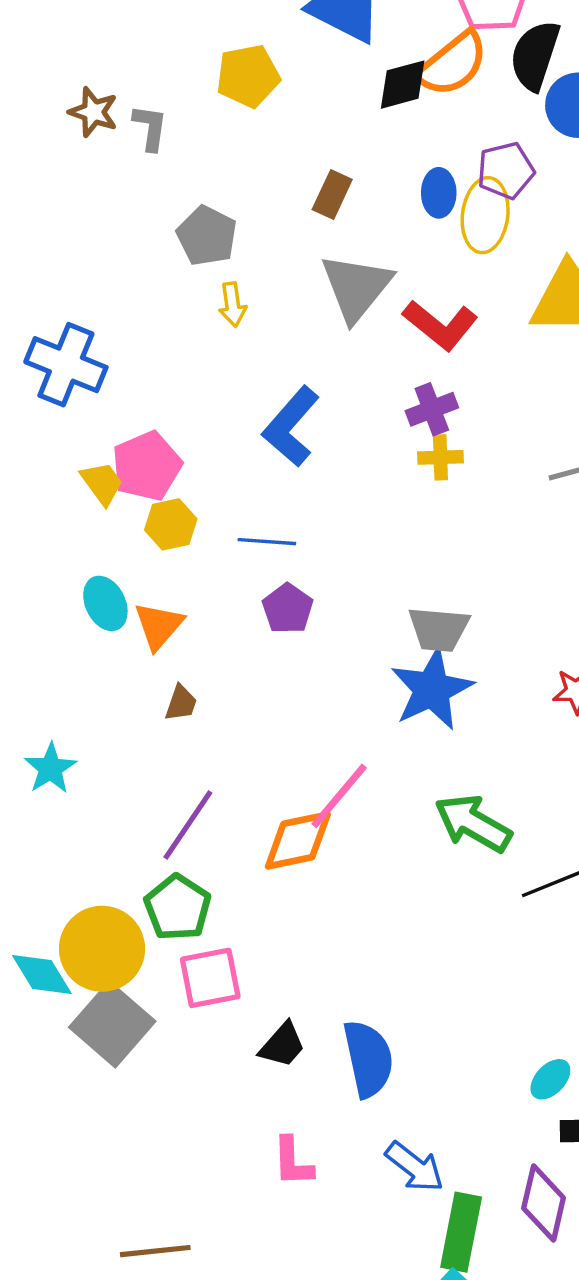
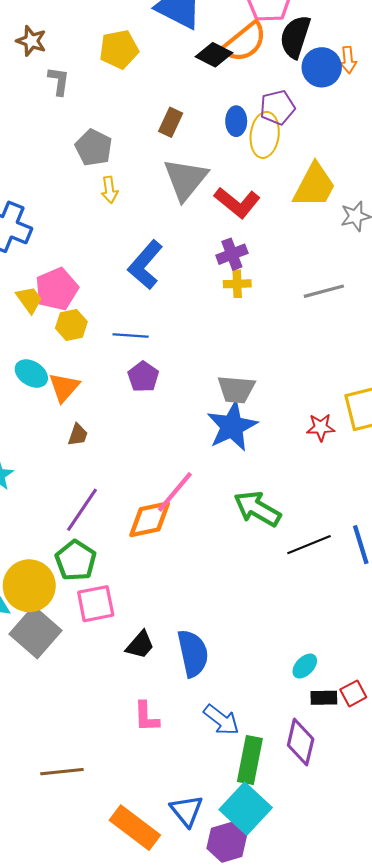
black diamond: (403, 85) -> (214, 55), turned 42
brown star: (93, 112) -> (31, 41), moved
cyan ellipse: (105, 603) -> (31, 374), turned -32

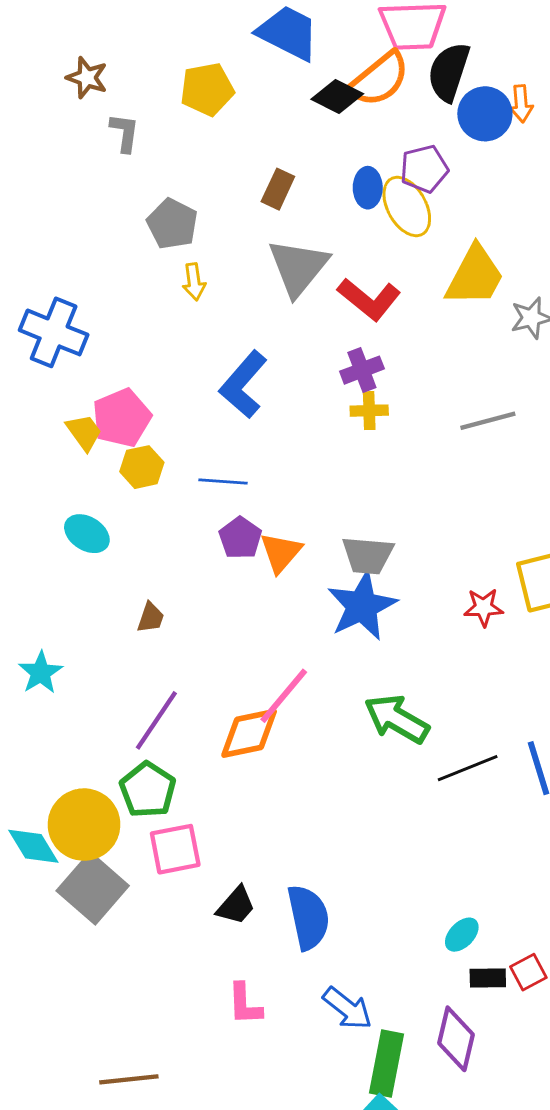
yellow ellipse: (265, 135) -> (407, 206), turned -36
orange triangle: (64, 387) -> (281, 552), moved

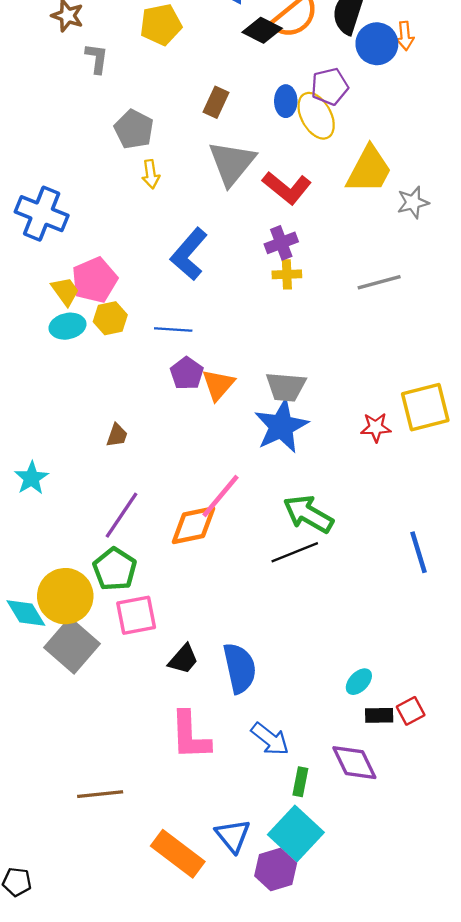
cyan ellipse: (87, 534) -> (67, 326), moved, turned -44
black line: (468, 768) -> (295, 552), moved
pink L-shape: (245, 1004) -> (190, 736), size x1.5
purple diamond: (456, 1039) -> (354, 763), turned -39
green rectangle: (387, 1063) -> (300, 782), size x0.6

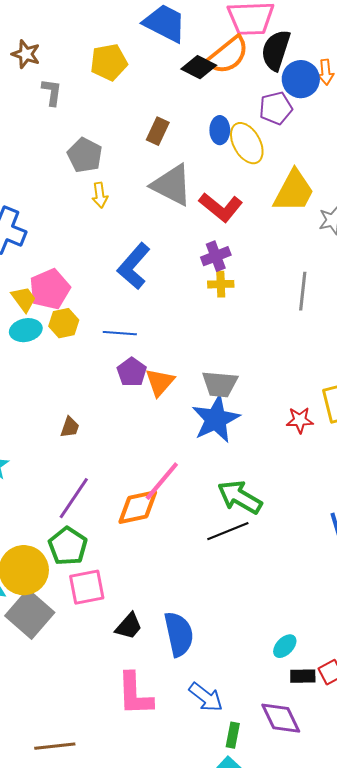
purple pentagon: (330, 86) -> (276, 108), moved
gray triangle: (232, 163) -> (172, 185), turned -42
gray line: (379, 282) -> (303, 291), turned -69

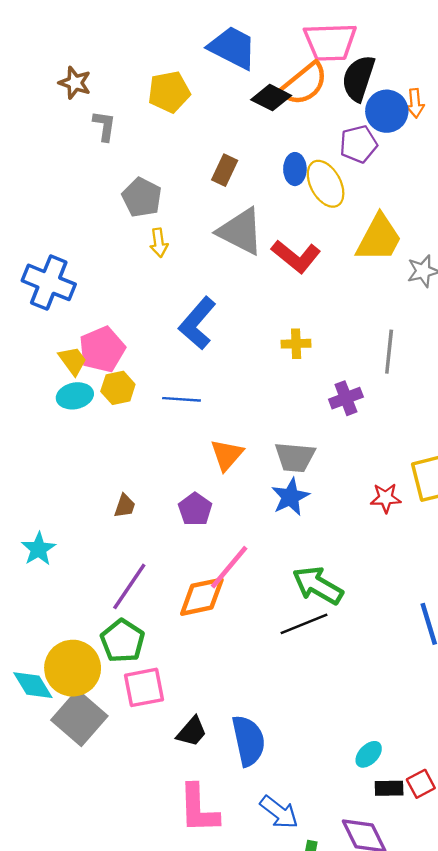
purple cross: (216, 256) -> (346, 398), moved
purple pentagon: (132, 372) -> (195, 509), moved
blue star: (216, 419) -> (290, 497), size x0.7

